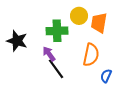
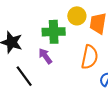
black line: (56, 69) -> (24, 76), moved

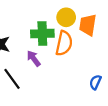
orange semicircle: (90, 57) -> (64, 43), moved

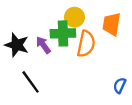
yellow circle: (66, 17) -> (75, 17), moved
purple arrow: (34, 58) -> (43, 45), moved

